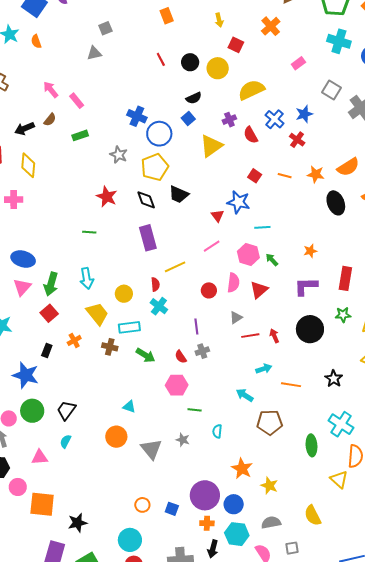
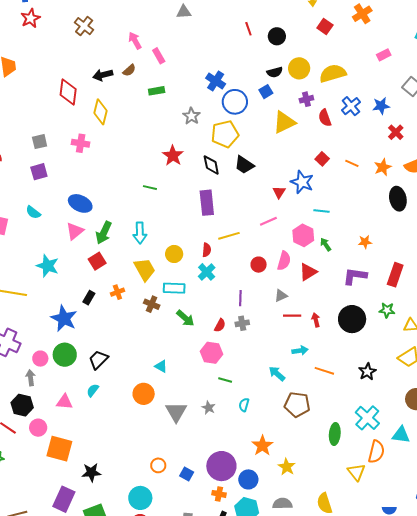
yellow circle: (218, 68) -> (299, 68), moved
red cross: (297, 140) -> (396, 132), moved
orange star: (316, 174) -> (383, 167), turned 30
red semicircle: (181, 357) -> (220, 325), turned -128

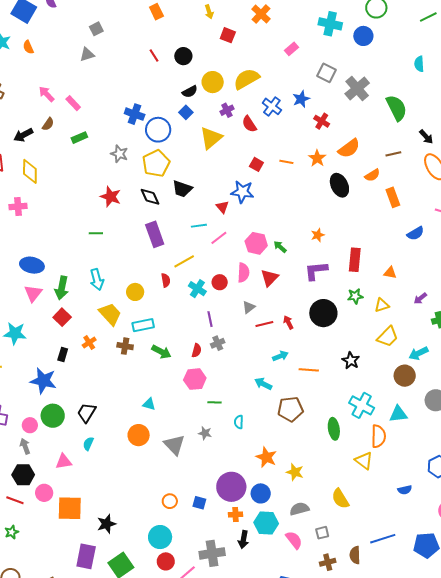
cyan line: (322, 211) -> (199, 226), moved
cyan cross: (207, 272) -> (197, 289), moved

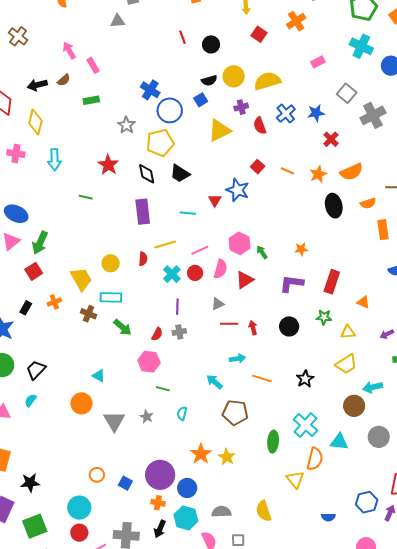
pink line: (219, 238) -> (200, 250), moved
cyan arrow: (97, 280) -> (55, 160), moved
black circle: (323, 313) -> (289, 326), size x0.7
yellow star: (295, 472) -> (227, 457), moved

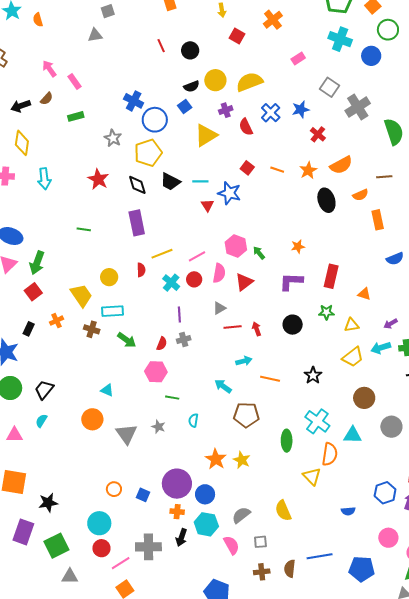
green line: (86, 197) -> (84, 229), moved
cyan line: (188, 213) -> (200, 181), moved
cyan arrow: (373, 387) -> (381, 348), moved
gray semicircle: (221, 512) -> (241, 515), turned -30

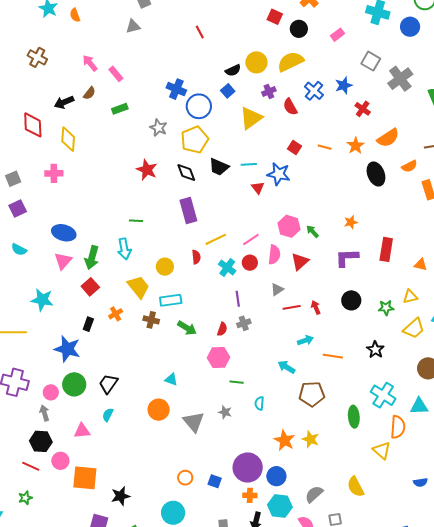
black circle: (190, 50) -> (299, 29), moved
cyan arrow: (44, 179) -> (124, 249), moved
green star: (326, 312) -> (386, 308), moved

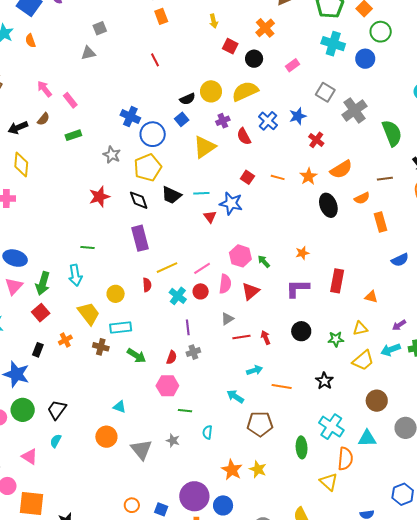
red star: (147, 170) -> (99, 197), turned 30
pink triangle: (82, 431) -> (30, 457), turned 36

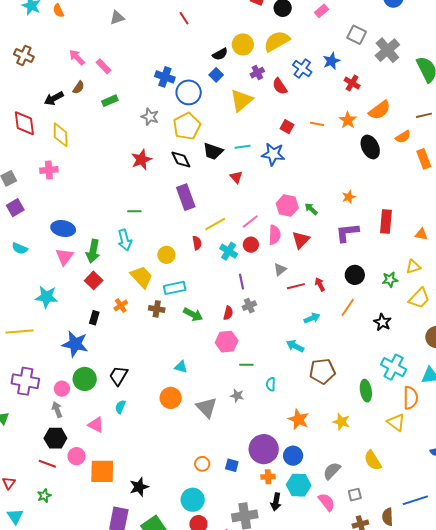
red triangle: (210, 217) -> (236, 177), moved
orange line: (282, 387) -> (348, 307), moved, turned -60
yellow star: (258, 469) -> (341, 422), moved

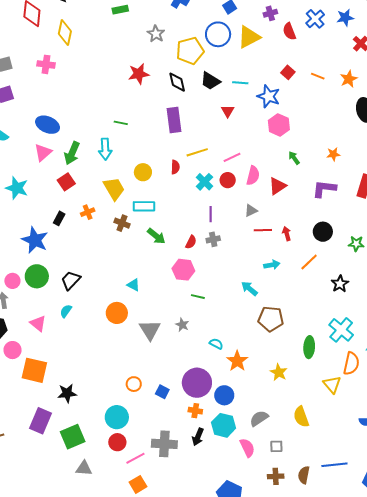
blue circle: (189, 92) -> (218, 34), moved
pink hexagon: (287, 206) -> (279, 125), moved
cyan semicircle: (271, 384) -> (216, 344), moved, turned 104

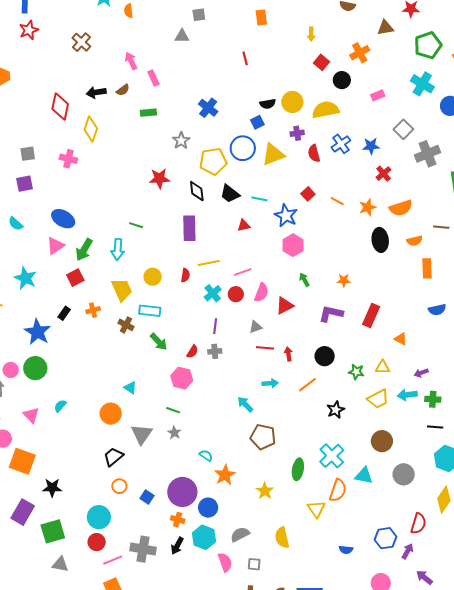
red triangle: (228, 111) -> (244, 225), turned 40
black trapezoid: (71, 280) -> (113, 457), moved
green line: (198, 297) -> (173, 410), moved

